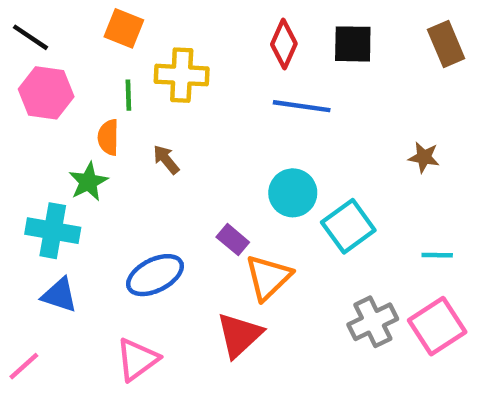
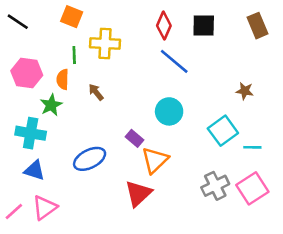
pink hexagon: (46, 93) -> (27, 73), moved
blue line: (302, 106) -> (174, 61), turned 32
cyan square: (348, 226) -> (223, 131), moved
pink triangle: (137, 360) -> (45, 208), moved

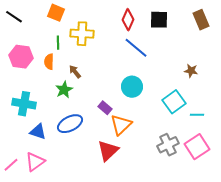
green star: (51, 105) -> (64, 90), moved
blue triangle: (34, 170) -> (38, 132), moved

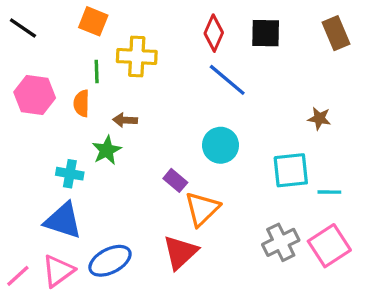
brown arrow: (75, 72) -> (125, 120), turned -48
cyan square: (174, 102) -> (291, 170), turned 30
cyan cross: (24, 104) -> (70, 174), moved, size x0.7
blue ellipse: (70, 124) -> (110, 261), moved
blue triangle: (38, 132) -> (63, 221), size x1.4

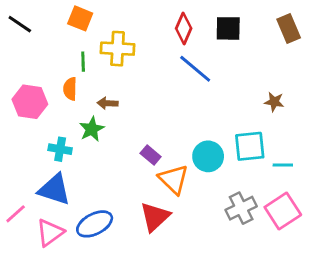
pink hexagon: (35, 95) -> (30, 102), moved
cyan circle: (220, 145) -> (208, 156), moved
orange triangle: (202, 209) -> (174, 179), turned -32
pink line: (18, 276) -> (16, 214), moved

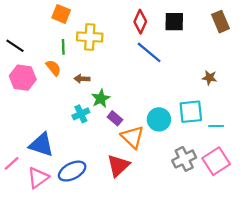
black line: (20, 24) -> (15, 46), moved
orange semicircle: (70, 89) -> (53, 68), turned 140
green star: (92, 129) -> (101, 99), moved
cyan cross: (60, 149) -> (81, 114), moved, turned -35

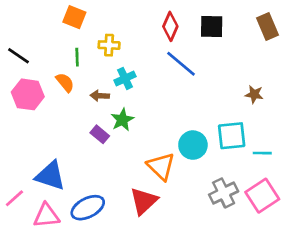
yellow cross: (90, 37) -> (109, 45), size x0.7
cyan cross: (81, 114) -> (125, 78), moved
purple rectangle: (115, 118) -> (100, 134), moved
pink triangle: (38, 178) -> (46, 216), turned 30

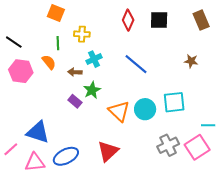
blue line: (181, 64) -> (136, 64), moved
brown star: (254, 94) -> (191, 61), moved
cyan line: (262, 153) -> (208, 125), moved
orange triangle: (161, 166) -> (119, 111), moved

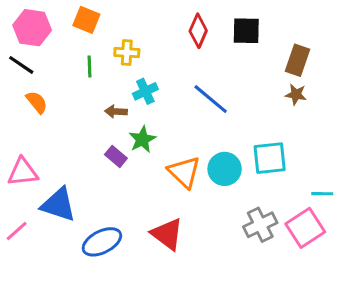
brown rectangle: (201, 20) -> (297, 60), moved, turned 42
orange semicircle: (49, 62) -> (37, 102), moved
pink hexagon: (21, 71) -> (32, 28), moved
red triangle: (108, 151) -> (167, 234), turned -40
pink triangle: (35, 162) -> (23, 172), moved

